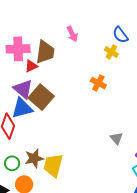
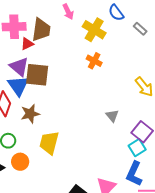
yellow cross: (111, 52) -> (94, 30), moved, size x1.6
brown square: (41, 97) -> (37, 75), turned -35
blue triangle: (22, 108) -> (18, 86), turned -50
brown star: (34, 158) -> (30, 114), moved

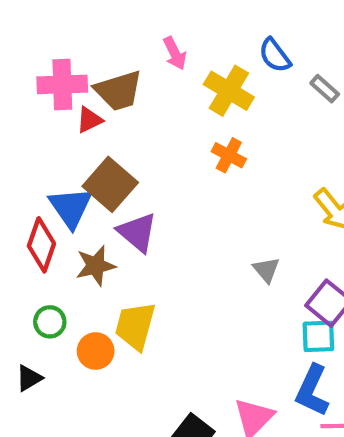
brown trapezoid: (41, 30) -> (119, 91), turned 65
purple triangle: (19, 67) -> (137, 232), moved
brown square: (37, 75) -> (110, 184), turned 35
cyan square: (137, 148) -> (318, 336), turned 30
orange circle: (20, 162) -> (96, 351), moved

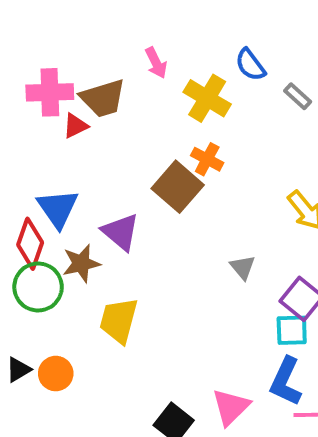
brown square: (110, 184) -> (178, 187), moved
green circle: (50, 322) -> (38, 287), moved, size x1.6
orange circle: (96, 351) -> (56, 374), moved

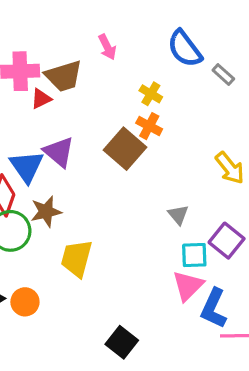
blue semicircle: (250, 65) -> (185, 49), size x1.4
yellow cross: (207, 98) -> (151, 94), moved, size x0.6
purple triangle: (121, 232) -> (59, 152), moved
cyan square: (292, 330) -> (194, 255), moved
pink triangle: (231, 407) -> (188, 286), moved

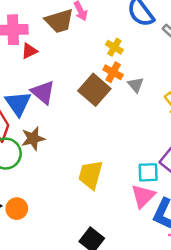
brown trapezoid: (64, 76) -> (59, 21), moved
gray triangle: (178, 215) -> (136, 85), moved
yellow trapezoid: (77, 258) -> (91, 175), moved

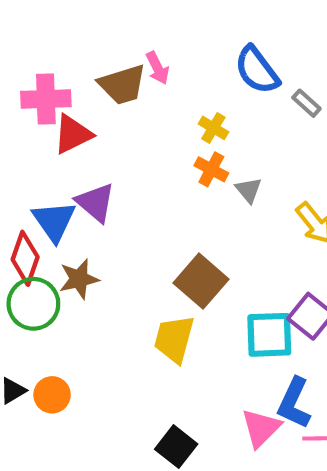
red triangle: (29, 51) -> (73, 134), size x1.5
brown square: (94, 90) -> (201, 281), moved
cyan square: (148, 172) -> (269, 335), size x1.4
pink triangle: (143, 196) -> (261, 428), moved

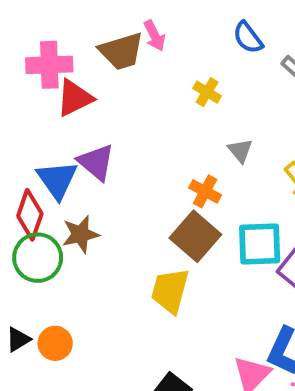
blue semicircle: (257, 70) -> (248, 38), size x0.7
orange cross: (211, 169) -> (205, 191), moved
cyan square: (269, 335) -> (260, 244), moved

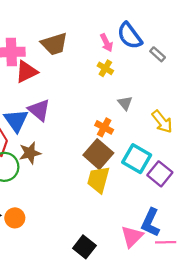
pink arrow: (154, 36) -> (106, 43), moved
blue semicircle: (248, 38) -> (130, 36), size x1.4
cyan square: (260, 244) -> (137, 159), turned 32
yellow trapezoid: (170, 291) -> (98, 180), moved

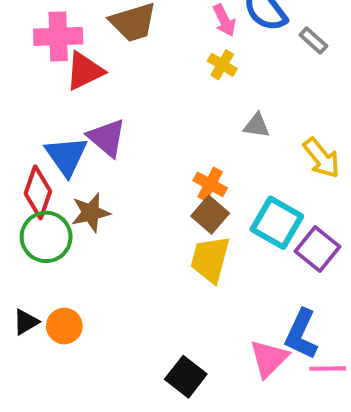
gray triangle: (125, 103) -> (257, 126), turned -42
orange cross: (104, 127) -> (210, 184), moved
brown square: (98, 154) -> (210, 215), size x0.7

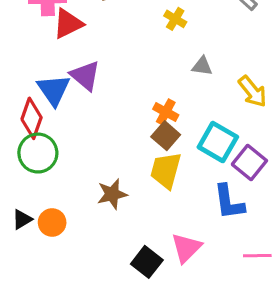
brown star: (91, 213) -> (112, 194), moved
blue L-shape: (301, 334) -> (229, 202), moved, turned -33
pink triangle: (269, 358) -> (186, 248), moved

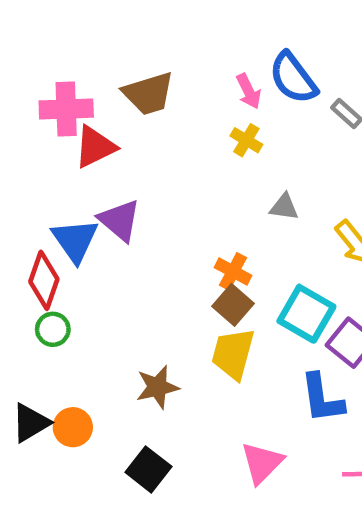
green circle: (38, 153) -> (53, 329), size x0.6
black triangle: (22, 219) -> (31, 423), size x1.4
black square: (147, 262) -> (148, 469), moved

